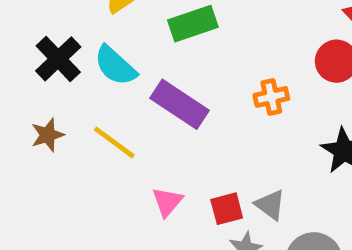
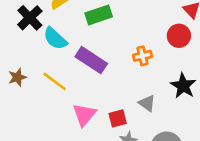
black cross: (58, 59) -> (30, 18), moved
pink triangle: (167, 202) -> (84, 115), size x1.4
gray triangle: (270, 205) -> (147, 103), moved

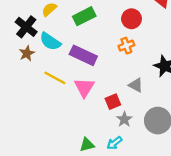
red circle: (179, 36) -> (131, 19), moved
brown star: (17, 77) -> (27, 53), moved
pink triangle: (84, 115) -> (84, 87), moved

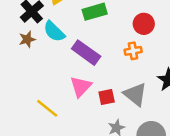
yellow line: (55, 78) -> (47, 108), moved
gray triangle: (136, 85) -> (135, 94), size x1.5
red square: (113, 102) -> (107, 97), moved

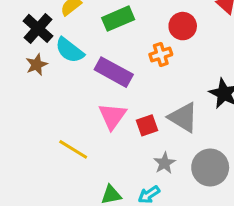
orange cross: (133, 51) -> (161, 55), moved

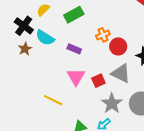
red circle: (183, 26) -> (118, 46), moved
purple rectangle: (114, 72) -> (74, 49), size x0.6
gray star: (165, 163) -> (112, 103), size x1.5

